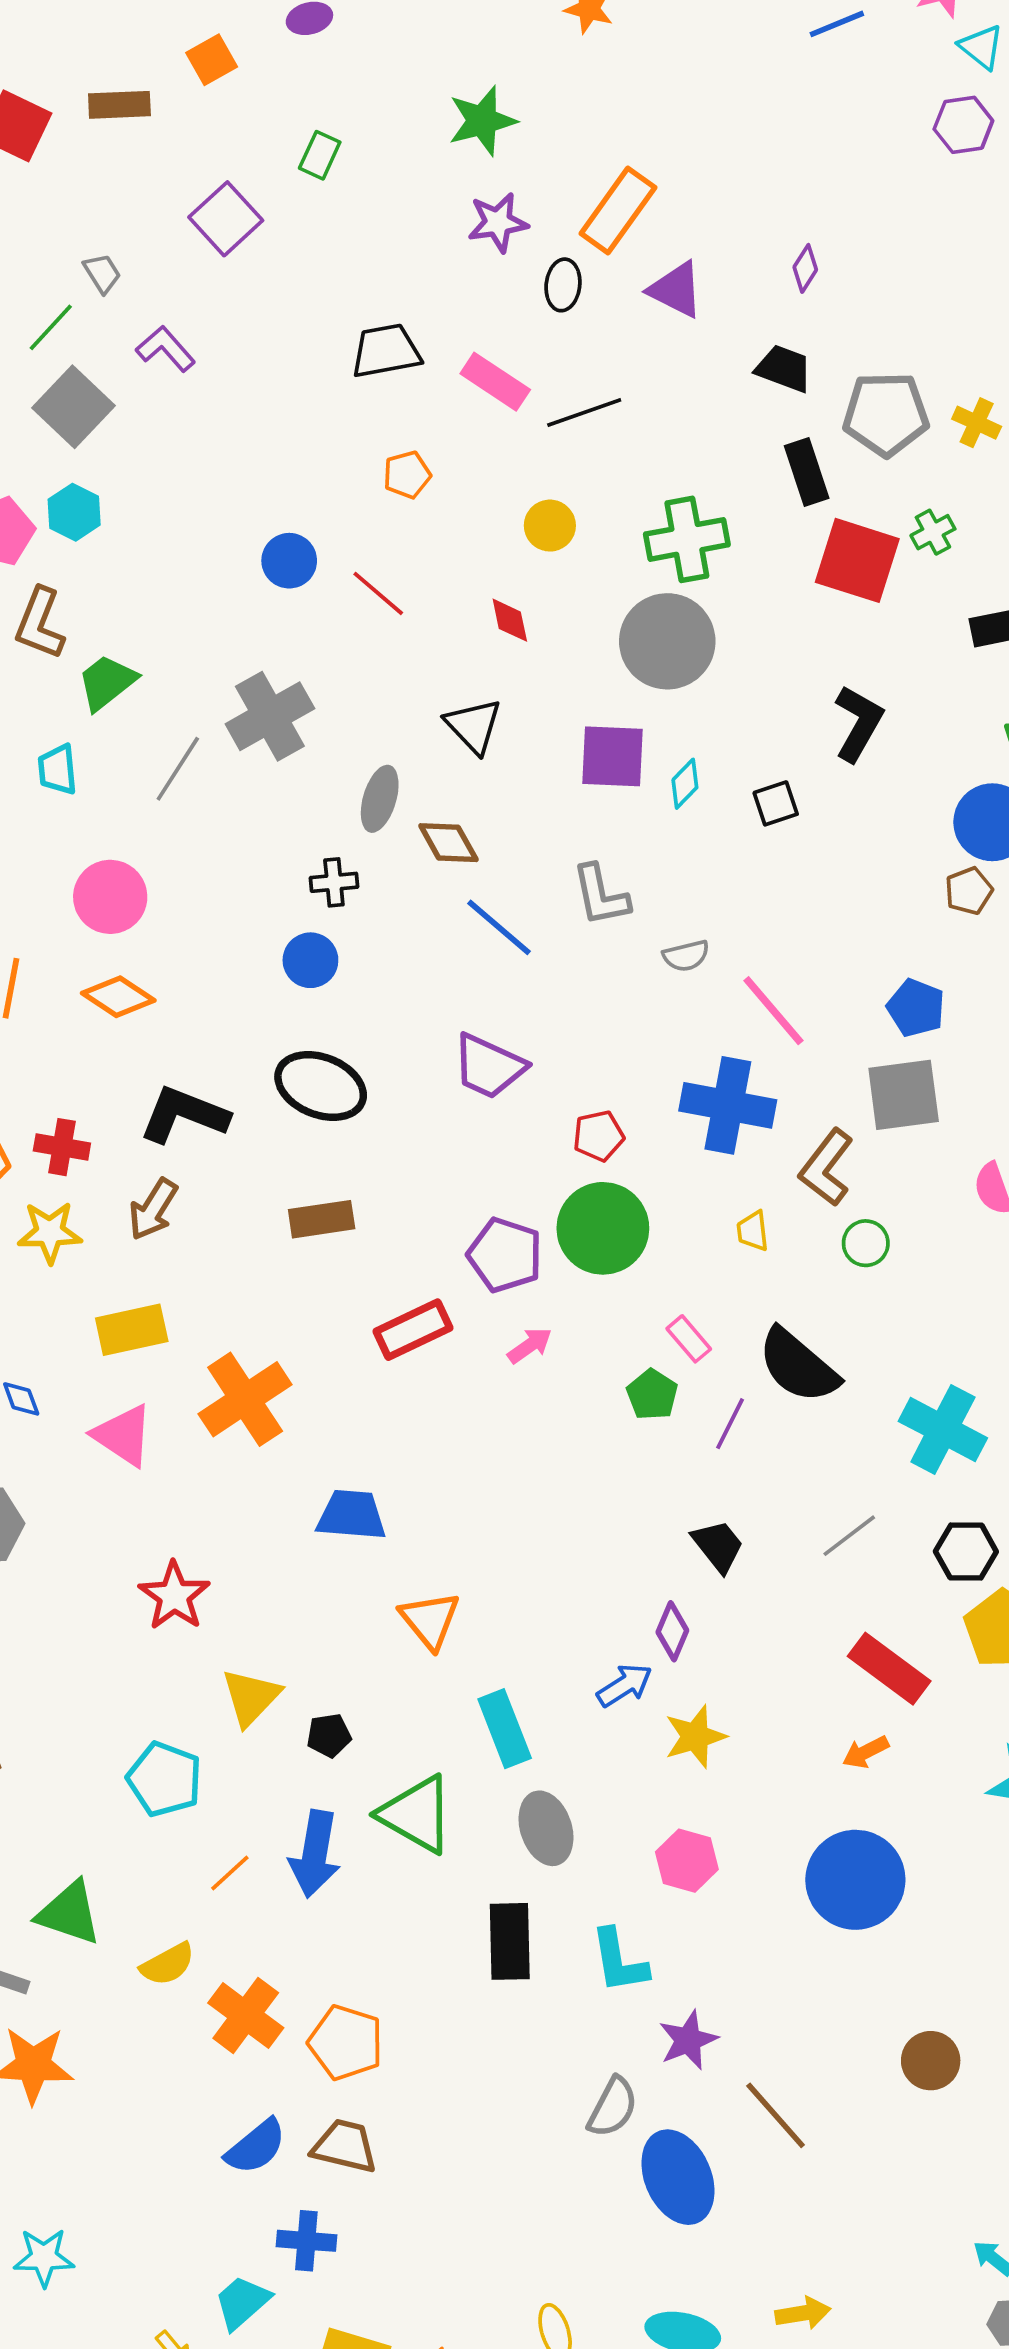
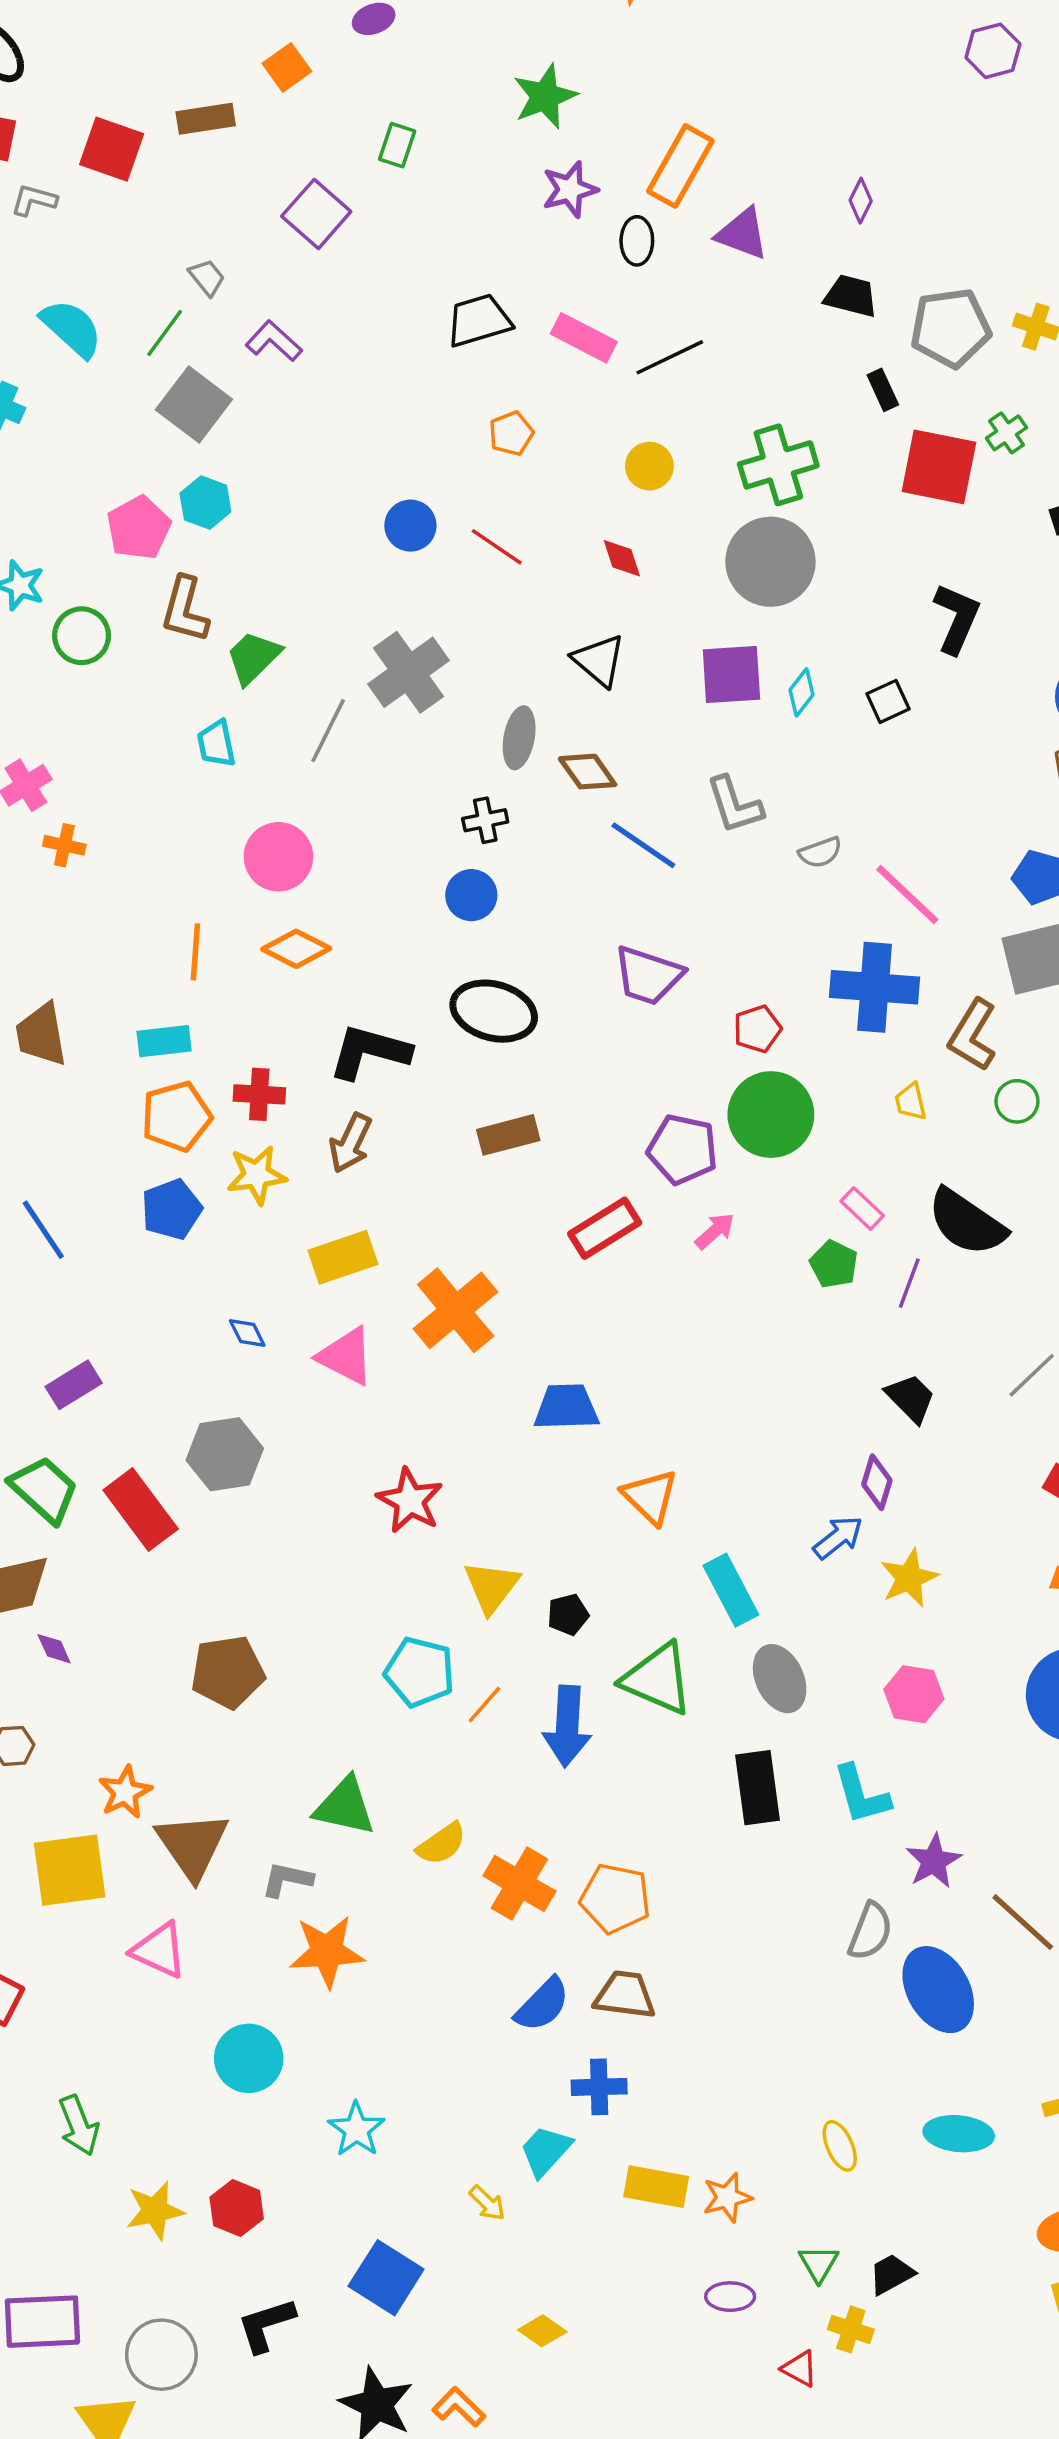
black rectangle: (807, 472) -> (883, 390), size x0.7
orange line: (230, 1873) -> (484, 1705), moved
cyan star: (44, 2257) -> (356, 2129), turned -30

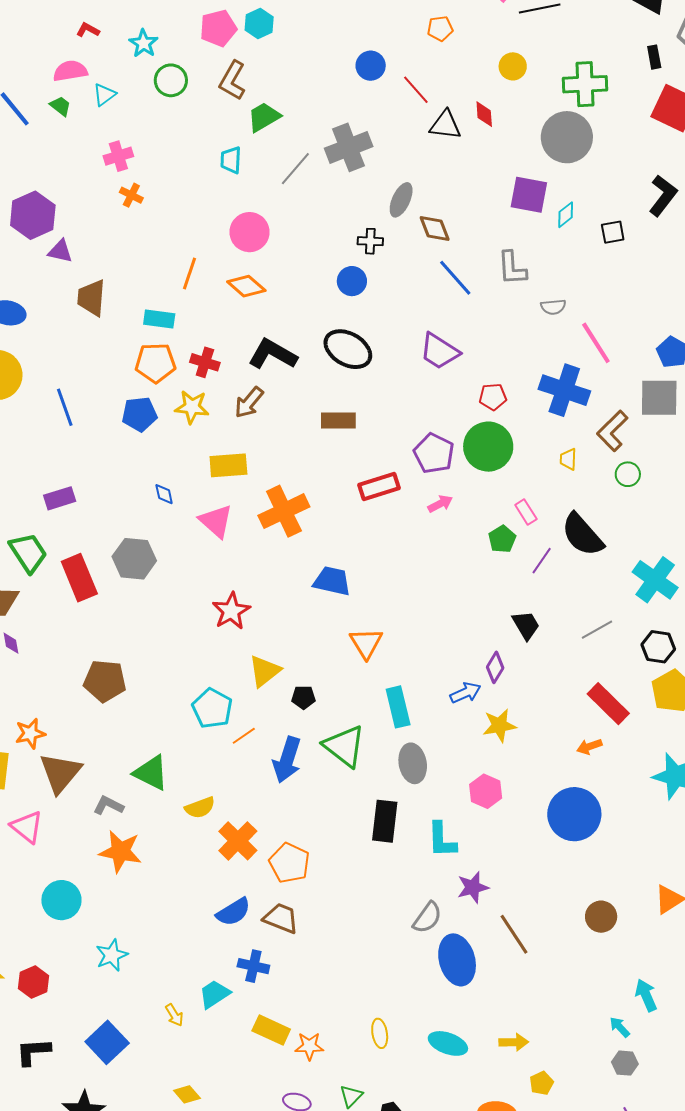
black triangle: (599, 660) -> (445, 125), moved, turned -48

